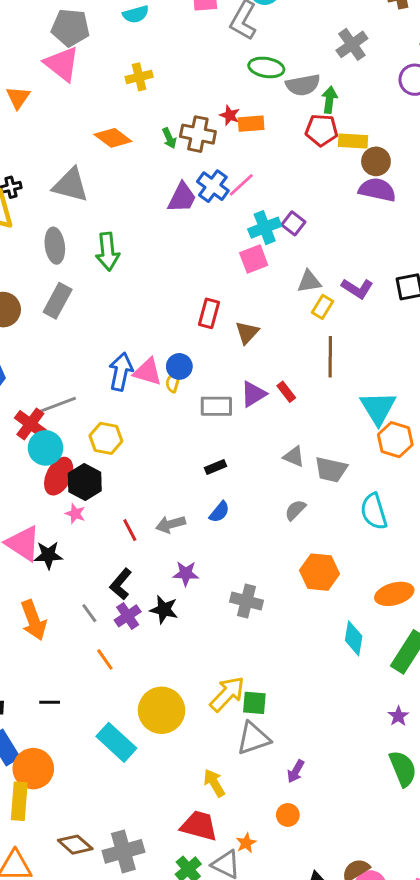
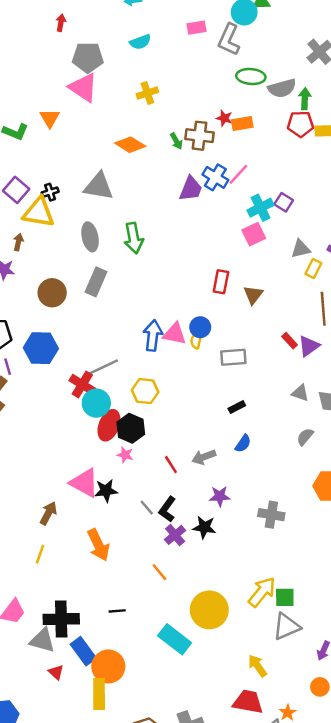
purple triangle: (253, 394) -> (309, 346), moved
gray line: (89, 613) -> (147, 508), moved

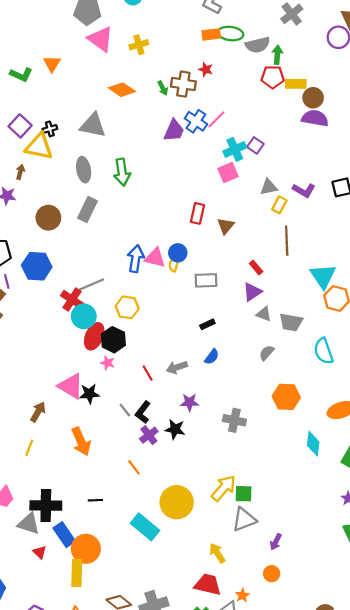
pink triangle: (83, 88) -> (101, 39), moved
orange rectangle: (242, 124) -> (211, 34), moved
purple triangle: (309, 346) -> (252, 292), moved

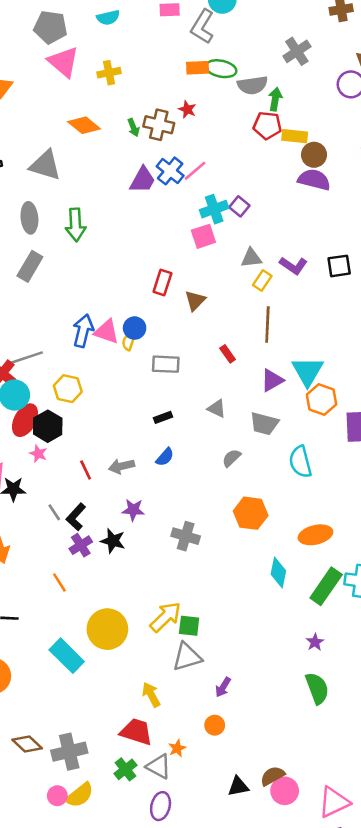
purple triangle: (252, 292) -> (272, 380), moved
gray triangle: (264, 314) -> (217, 409), moved

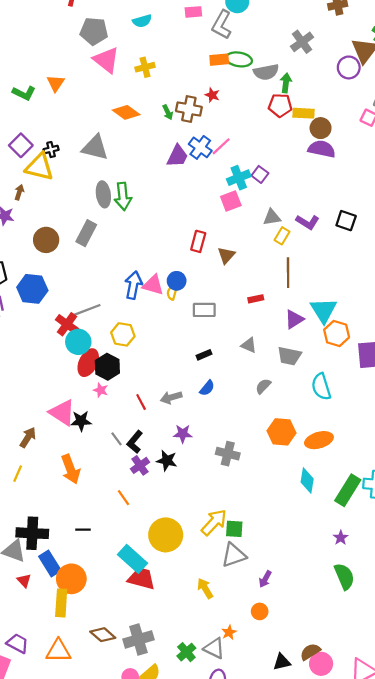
gray ellipse: (29, 218) -> (103, 194), moved
black square: (339, 266) -> (346, 221), turned 30
red rectangle: (228, 354) -> (256, 299), turned -64
orange ellipse: (315, 535) -> (319, 440), moved
red trapezoid: (136, 732) -> (141, 578), moved

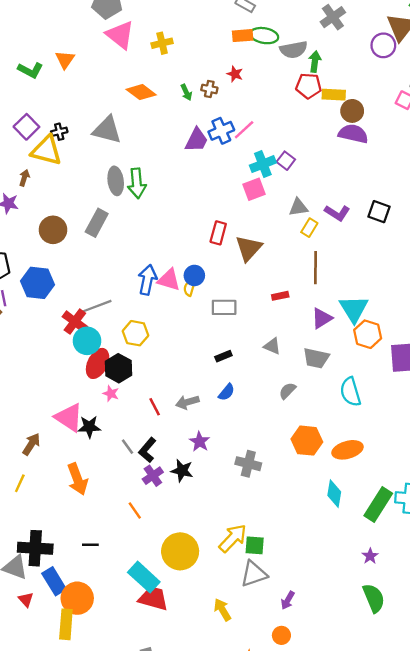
brown cross: (189, 109) -> (209, 89), size x0.6
blue cross: (200, 147) -> (221, 131), turned 30
brown triangle: (226, 255) -> (249, 248), size x1.4
purple star: (183, 434) -> (200, 442), turned 30

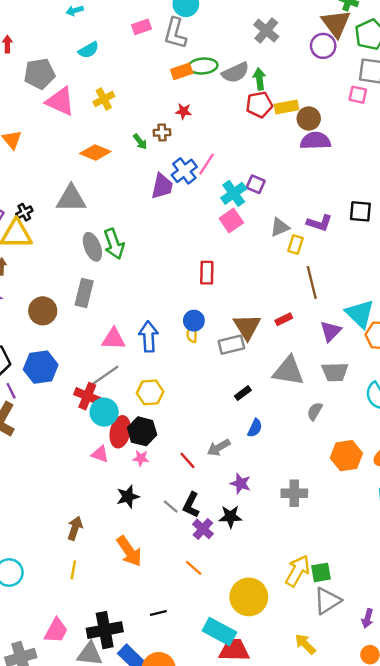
brown triangle: (249, 248) -> (247, 327), moved
pink triangle: (169, 280) -> (114, 339), moved
gray triangle: (272, 346) -> (288, 371), size x1.8
pink triangle: (69, 417) -> (100, 454), moved, size x0.6

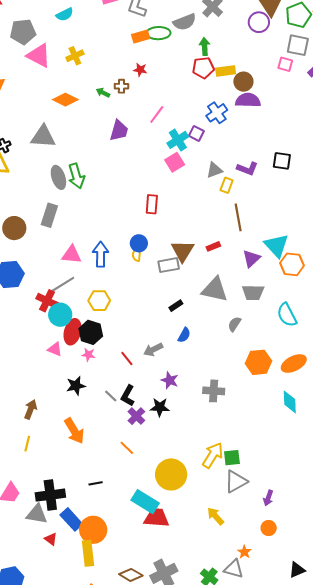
gray semicircle: (235, 73) -> (185, 22), moved
green arrow: (140, 142) -> (103, 93), turned 152
blue cross: (184, 171) -> (217, 113), moved

